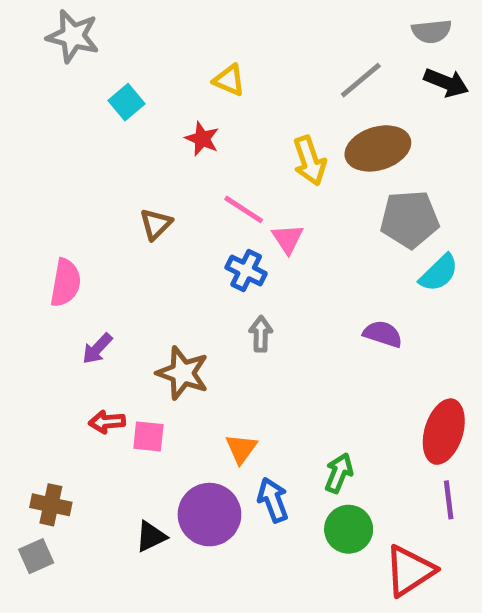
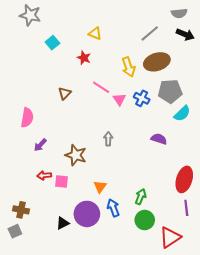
blue cross: (246, 271) -> (142, 98), moved

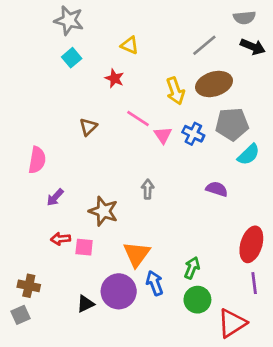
gray star: (30, 15) -> (69, 20), moved
orange triangle: (100, 187) -> (137, 254), size x1.5

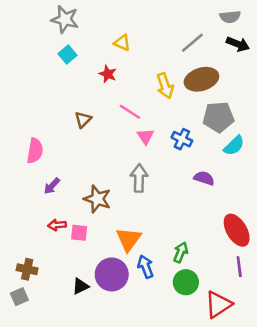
blue cross: (193, 134) -> (182, 139), moved
pink triangle: (163, 135) -> (146, 136), moved
gray arrow: (148, 189) -> (139, 178), size x1.5
red ellipse: (251, 244) -> (237, 230), turned -48

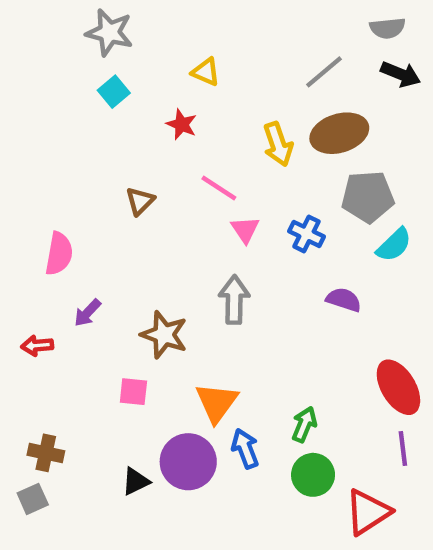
red arrow: (57, 225) -> (37, 346), moved

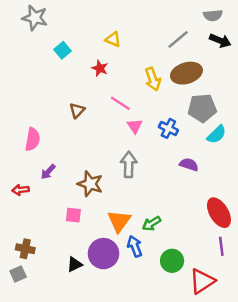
gray star: (109, 32) -> (35, 18), moved
green arrow: (304, 424) -> (152, 223), moved, turned -144

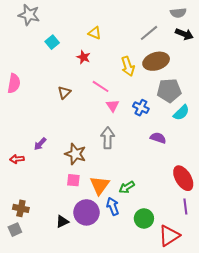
pink semicircle: (32, 139) -> (14, 83), moved
pink square: (73, 215) -> (73, 180), moved

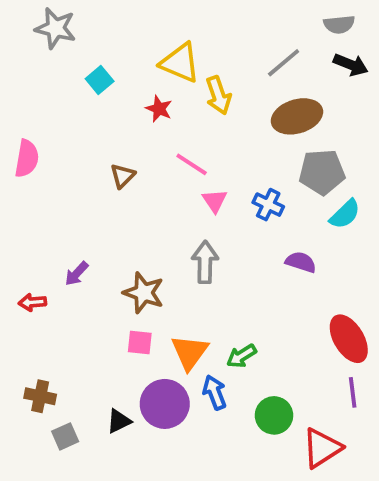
yellow triangle: (95, 33) -> (180, 63), size x1.6
yellow arrow: (128, 66) -> (218, 95), moved
gray square: (15, 230) -> (65, 436), moved

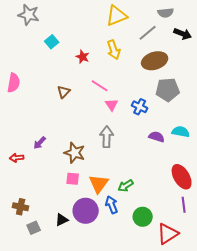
gray semicircle: (339, 24) -> (166, 13), moved
yellow triangle: (180, 63) -> (117, 16), moved, turned -45
cyan semicircle: (345, 214) -> (181, 132), moved, turned -126

